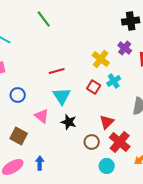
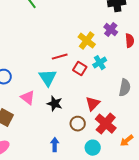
red line: (57, 71) -> (60, 57), moved
blue arrow: (40, 163) -> (55, 145), moved

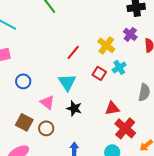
red line: (60, 57) -> (73, 52), moved, turned -35
red triangle: (93, 104) -> (112, 108), turned 35
brown circle: (78, 124) -> (46, 128), moved

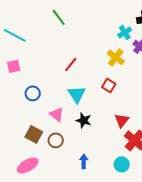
red line: (73, 52) -> (71, 64), moved
cyan cross: (119, 67) -> (125, 32), moved
red triangle: (112, 108) -> (122, 120), turned -42

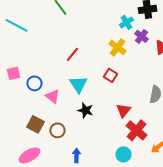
pink square: (14, 66) -> (13, 73), moved
pink triangle: (57, 114) -> (52, 96), moved
blue arrow: (84, 161) -> (76, 155), moved

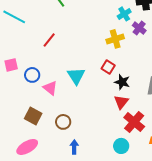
yellow cross: (117, 47) -> (115, 39), turned 36
red line: (72, 54) -> (49, 40), moved
black star: (85, 110) -> (122, 82), moved
brown circle: (57, 130) -> (63, 122), moved

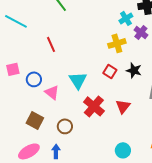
red line: (49, 40) -> (51, 44), turned -63
black star: (122, 82) -> (134, 70), moved
red cross: (134, 122) -> (94, 106), moved
blue arrow: (74, 147) -> (56, 151), moved

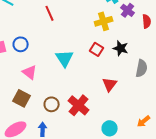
red line: (51, 44) -> (50, 13), moved
blue circle: (34, 79) -> (21, 44), moved
pink triangle: (52, 92) -> (30, 72), moved
red cross: (94, 106) -> (79, 105), moved

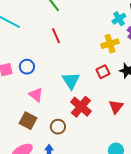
red square: (97, 49) -> (103, 72), turned 32
red cross: (79, 105) -> (81, 107), moved

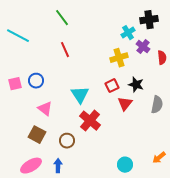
red triangle: (116, 107) -> (125, 104), moved

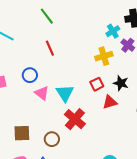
blue circle: (36, 81) -> (30, 75), moved
red triangle: (125, 104) -> (110, 102), turned 35
pink triangle: (45, 109) -> (42, 93), moved
brown square: (37, 135) -> (22, 133), turned -30

